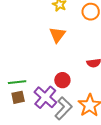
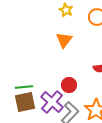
brown square: (18, 97) -> (25, 102), size x1.5

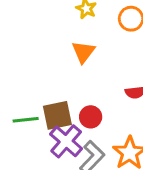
brown square: (25, 102) -> (57, 115), moved

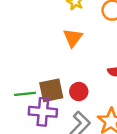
purple cross: (66, 141) -> (43, 112), moved, turned -36

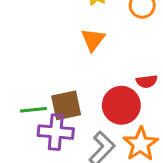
red circle: (79, 92) -> (121, 105), moved, size x1.6

